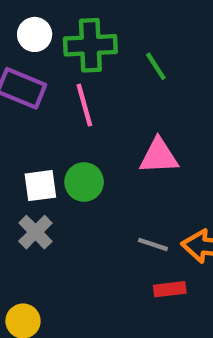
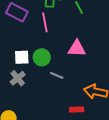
gray line: (153, 244) -> (57, 75), moved

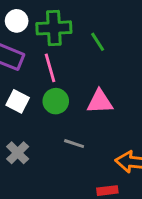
white square: (22, 57) -> (18, 101), moved, turned 35
green circle: (42, 57) -> (56, 101), moved

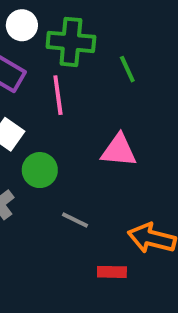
green circle: (56, 101) -> (40, 170), moved
gray line: (74, 144) -> (75, 220), moved

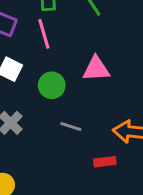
green circle: (40, 170) -> (52, 85), moved

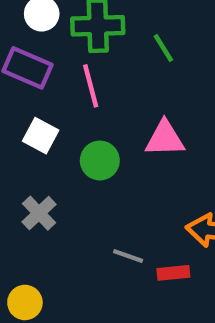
gray line: (71, 126) -> (128, 256), moved

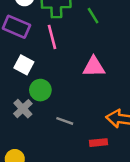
green circle: (100, 160) -> (40, 90), moved
gray line: (128, 256) -> (65, 121), moved

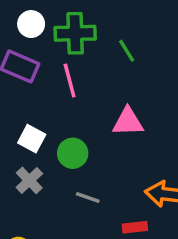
white square: (24, 65) -> (32, 139), moved
green circle: (40, 90) -> (73, 153), moved

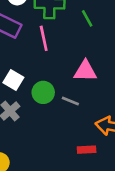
gray line: (88, 197) -> (70, 101), moved

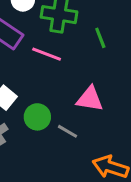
pink line: (44, 38) -> (47, 54), turned -65

